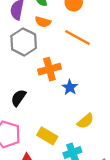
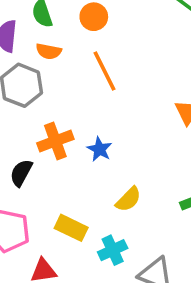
orange line: (78, 38) -> (105, 71), turned 40
orange cross: (49, 69) -> (55, 141), moved

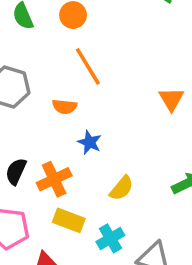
orange semicircle: (49, 51) -> (65, 107), moved
orange cross: (55, 141) -> (54, 179), moved

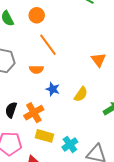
yellow semicircle: (122, 188) -> (81, 94), moved

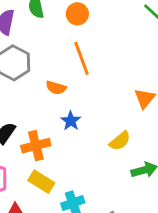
yellow semicircle: (81, 94) -> (120, 141), moved

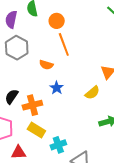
orange circle: (77, 14) -> (57, 21), moved
yellow semicircle: (120, 141) -> (92, 93), moved

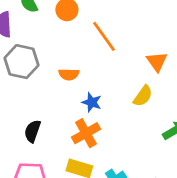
orange line: (64, 44) -> (104, 36), moved
orange cross: (32, 105) -> (86, 133), moved

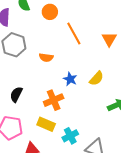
orange triangle: (157, 62) -> (109, 39), moved
blue star: (92, 102) -> (70, 79), moved

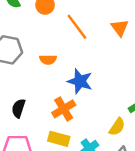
yellow semicircle: (96, 78) -> (117, 127), moved
blue star: (70, 79) -> (80, 81), size x1.5

